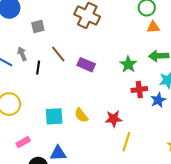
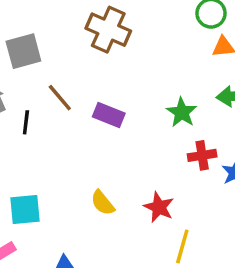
gray square: (38, 26) -> (23, 51), size x1.5
cyan square: (54, 116) -> (25, 210), moved
red star: (114, 119) -> (159, 207), turned 30

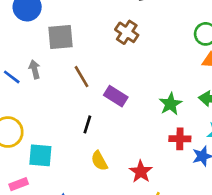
brown cross: (108, 30) -> (127, 32), size x0.7
black line: (26, 122) -> (87, 124), moved

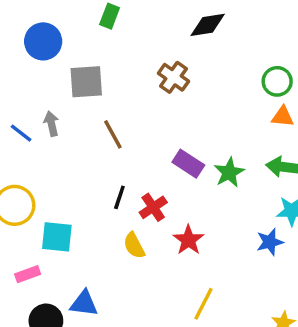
purple rectangle: (116, 96) -> (188, 164), moved
red cross: (180, 139) -> (153, 207), moved, turned -36
red star: (141, 172) -> (188, 240), moved

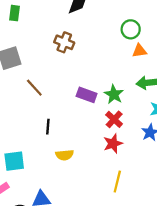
red cross: (153, 207) -> (114, 119), moved
red star: (188, 240) -> (113, 143), moved, turned 30
yellow semicircle: (134, 246) -> (65, 155), turned -54

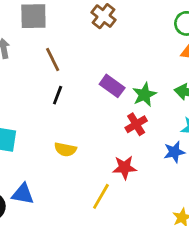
black line: (48, 127) -> (58, 95), moved
red star: (113, 143) -> (125, 167), moved
yellow line: (117, 182) -> (101, 196), moved

